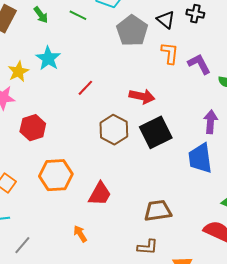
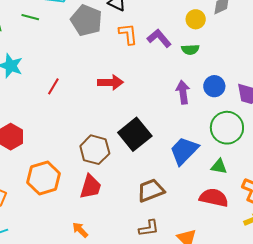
brown hexagon: (114, 130) -> (95, 150), moved
black square: (156, 132) -> (135, 134), moved
blue trapezoid: (200, 158) -> (184, 151), moved, turned 64

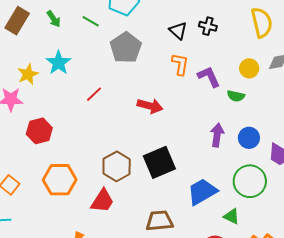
gray pentagon: (86, 20) -> (126, 48), moved

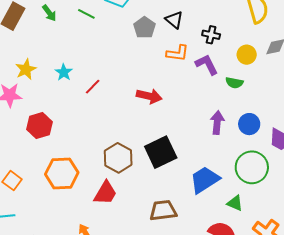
black cross: (208, 26) -> (211, 35), moved
gray pentagon: (126, 48) -> (144, 28), moved, size x0.7
cyan star: (58, 63) -> (64, 72), moved, size x0.7
orange L-shape: (180, 64) -> (178, 53), turned 90

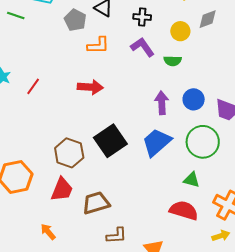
orange L-shape: (178, 53) -> (98, 45), moved
blue trapezoid: (205, 180) -> (157, 142), moved
brown trapezoid: (163, 211) -> (96, 203), moved

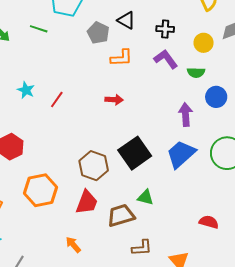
red arrow: (90, 87) -> (114, 100), size x0.7
blue circle: (194, 99) -> (216, 97), moved
green triangle: (192, 180) -> (145, 197), moved
red semicircle: (184, 210) -> (209, 222), size x0.7

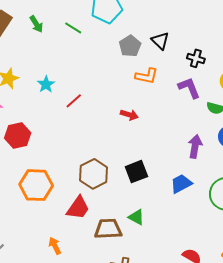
black square: (135, 153) -> (136, 172), size x0.7
blue trapezoid: (181, 154) -> (181, 184), size x0.7

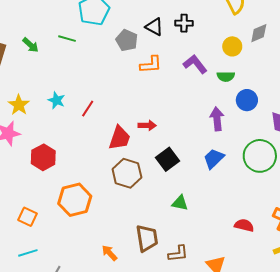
black cross: (196, 58) -> (184, 23), moved
red arrow: (129, 115) -> (147, 125), moved
red trapezoid: (78, 208) -> (120, 138), moved
brown trapezoid: (108, 229) -> (147, 238), moved, turned 100

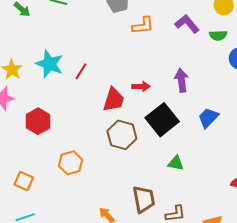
cyan star: (56, 100) -> (50, 64), size x1.6
purple arrow: (217, 119) -> (181, 80), moved
black square: (168, 159) -> (162, 120), size x1.4
orange hexagon: (75, 200) -> (71, 163), size x0.7

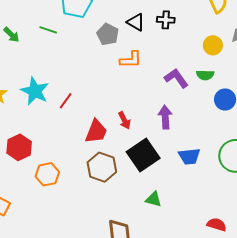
purple L-shape: (187, 24) -> (176, 78), moved
red arrow: (141, 86) -> (124, 120), turned 60
blue trapezoid: (208, 118) -> (189, 156), turned -145
orange hexagon: (71, 163) -> (47, 174), moved

